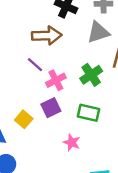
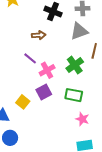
brown arrow: (47, 36) -> (39, 35), size x0.6
pink star: (72, 142) -> (82, 119), moved

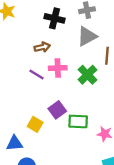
pink cross: (47, 70) -> (58, 68), moved, turned 35
green rectangle: (74, 95) -> (78, 121), moved

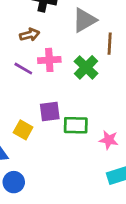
purple square: (57, 110) -> (50, 112), turned 30

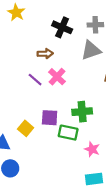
pink cross: (49, 60) -> (57, 77), turned 36
green cross: (86, 67) -> (82, 112), moved, turned 30

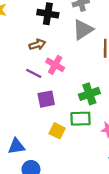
purple square: (50, 118) -> (46, 99), moved
yellow square: (26, 128) -> (57, 131), moved

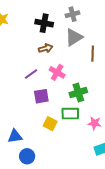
brown arrow: (37, 45) -> (46, 48), moved
pink cross: (55, 65) -> (57, 72), moved
purple line: (34, 73) -> (31, 74), turned -64

